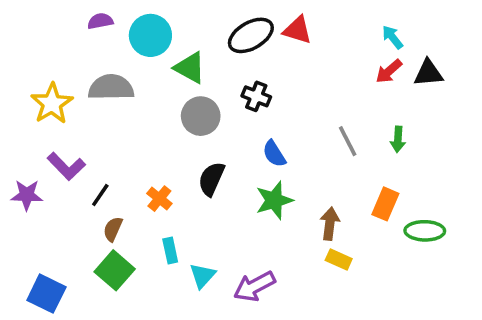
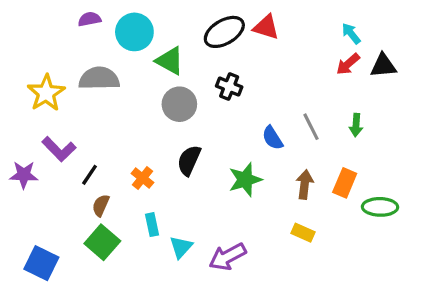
blue semicircle: (274, 154) -> (272, 138), moved
brown arrow: (330, 224) -> (305, 184), moved

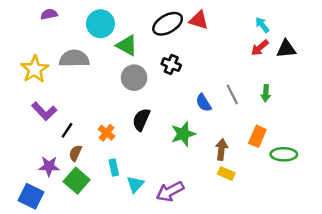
purple semicircle: (89, 19) -> (49, 14), moved
purple star: (24, 175) -> (49, 166), moved
brown arrow: (305, 184) -> (221, 150), moved

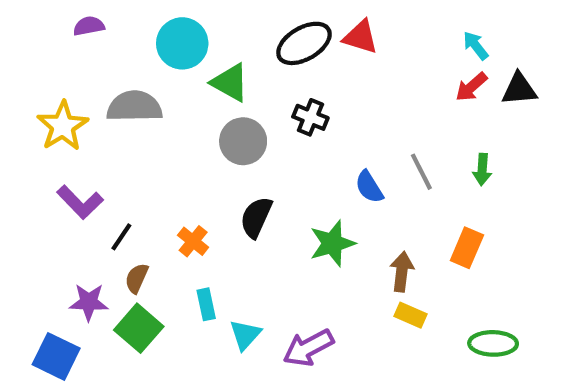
green ellipse: (284, 154) -> (493, 343), moved

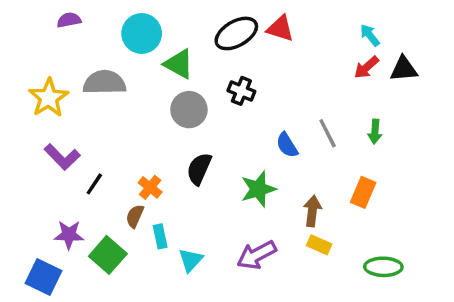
brown semicircle: (137, 278) -> (135, 216), moved
purple arrow: (308, 348) -> (257, 255), moved

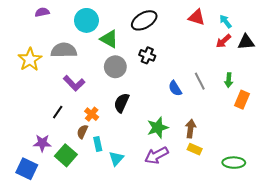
red triangle: (280, 28) -> (197, 17), moved
purple L-shape: (62, 157) -> (74, 83), moved
green star: (258, 189) -> (158, 128), moved
orange rectangle: (363, 192) -> (242, 100), moved

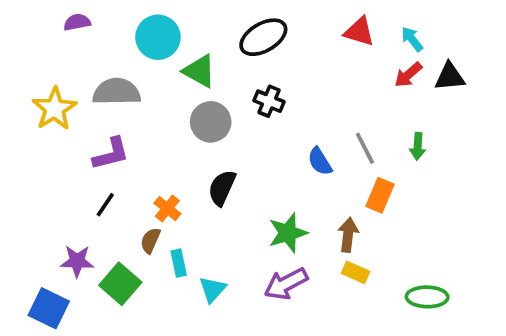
purple L-shape: (74, 83) -> (111, 154), moved, turned -60
orange rectangle: (242, 100) -> (380, 195), moved

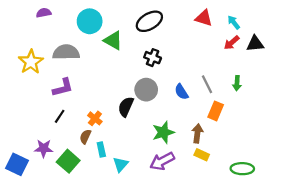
gray circle: (211, 122) -> (146, 90), moved
blue square: (49, 308) -> (17, 164), moved

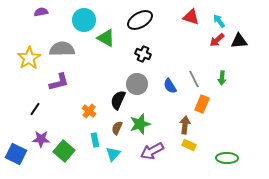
black line: (60, 116) -> (35, 109), moved
green star: (163, 132) -> (140, 124), moved
brown semicircle: (85, 137) -> (117, 128), moved

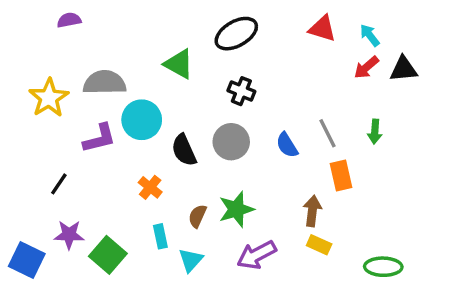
cyan circle: (84, 20) -> (142, 120), moved
black semicircle: (118, 100) -> (184, 150), moved, turned -48
orange rectangle: (202, 104) -> (341, 175), turned -36

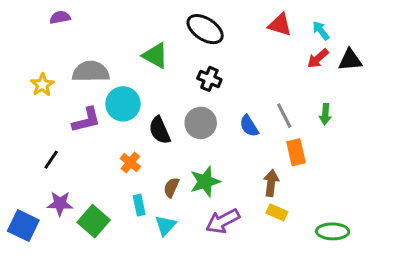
black ellipse: (236, 34) -> (205, 29), turned 63
yellow star: (49, 98) -> (42, 85), size x0.7

